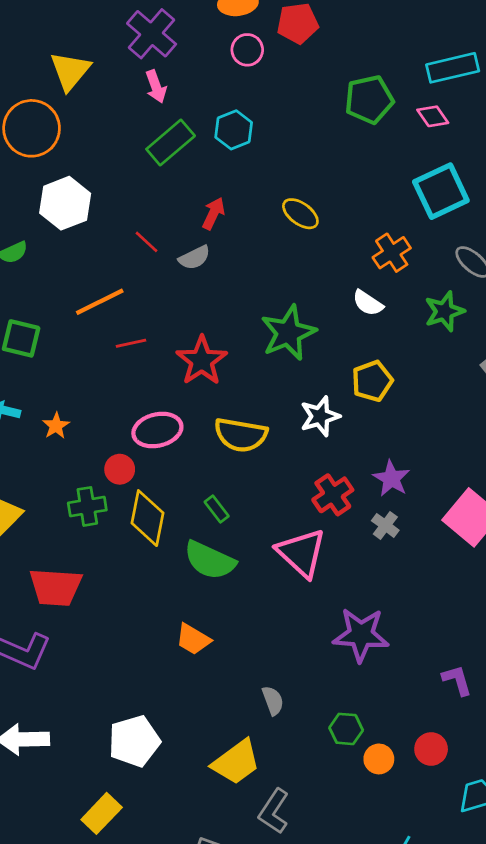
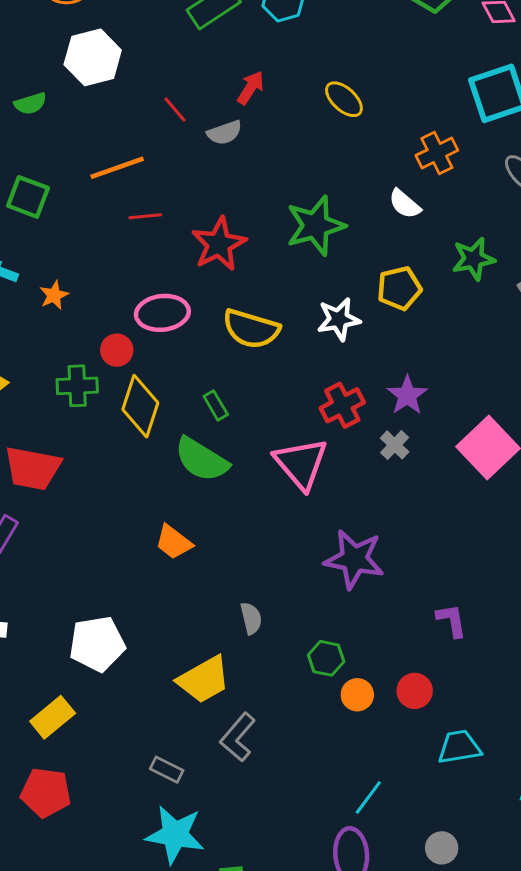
green star: (444, 311) -> (473, 259), moved

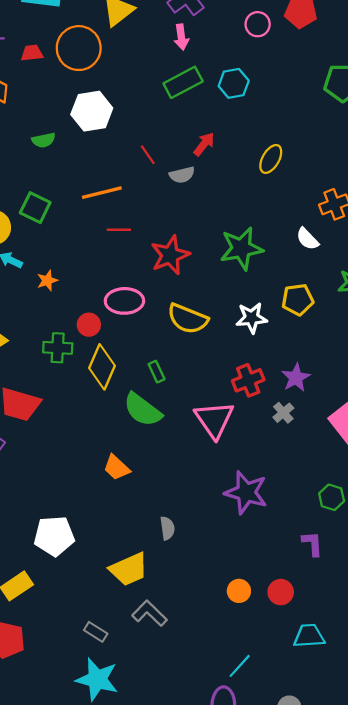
yellow ellipse: (344, 99) -> (271, 159), turned 72
green hexagon: (326, 658) -> (332, 497), moved
gray L-shape: (238, 737) -> (149, 613), turned 88

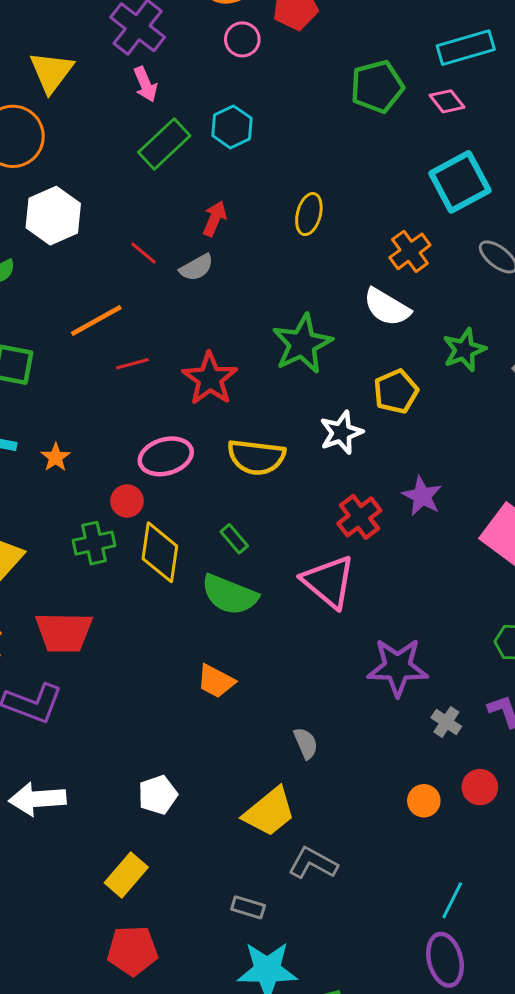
white semicircle: (307, 239) -> (387, 307), size x1.4
gray cross: (283, 413) -> (446, 722), moved
white pentagon: (54, 536) -> (158, 795), size x0.7

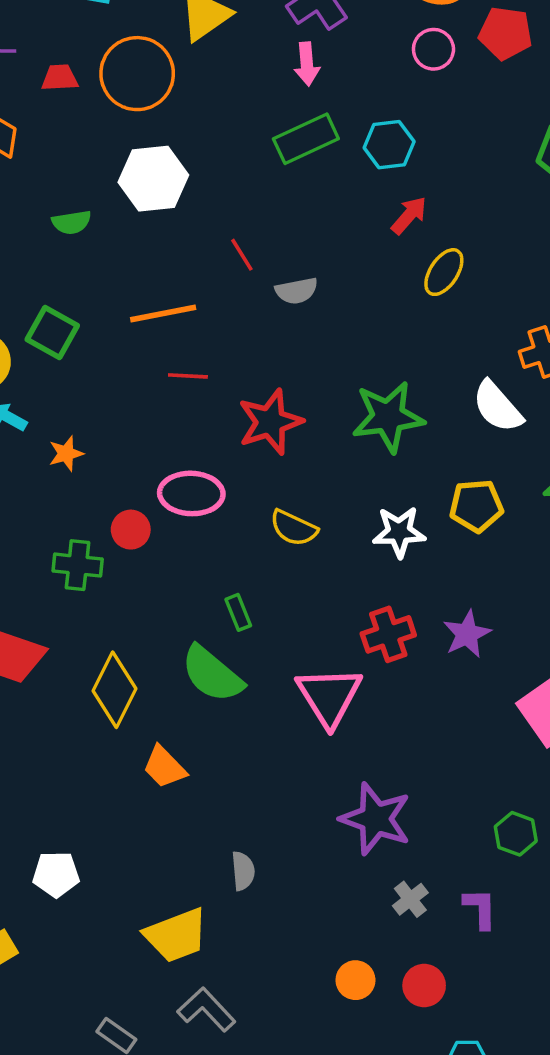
red arrow: (215, 219) -> (409, 215), moved
yellow semicircle: (256, 457) -> (294, 528), size x0.7
yellow diamond: (160, 552) -> (114, 690), moved

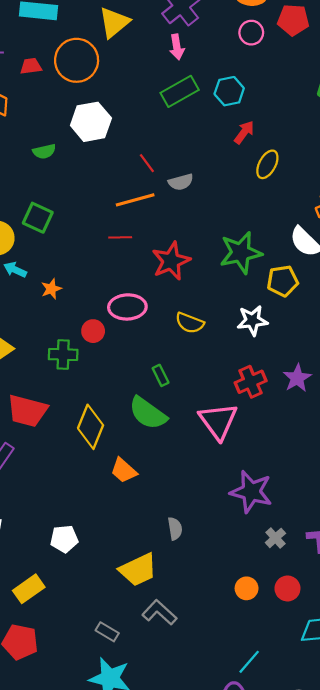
orange line: (163, 314) -> (135, 200), moved
yellow pentagon: (476, 506) -> (283, 281), moved

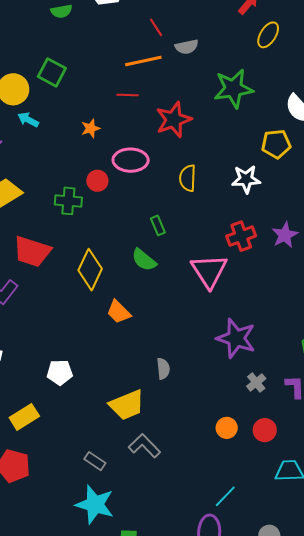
green star: (241, 253) -> (233, 89), moved
orange star: (51, 289) -> (91, 128), moved
yellow semicircle: (190, 323) -> (188, 178), turned 68
green semicircle: (148, 413) -> (144, 260), size x0.7

